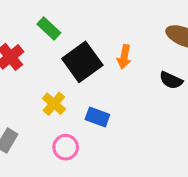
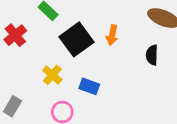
black semicircle: (171, 80) -> (152, 55), turned 66

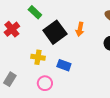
yellow cross: (52, 75) -> (38, 57), turned -32

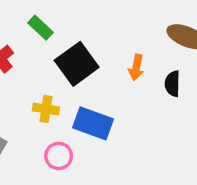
orange arrow: (80, 29) -> (136, 67), moved
blue rectangle: (64, 65) -> (93, 123), size x1.5

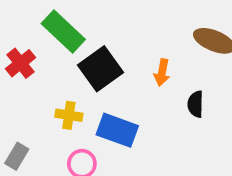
green rectangle: (41, 28) -> (63, 32), size x1.6
black semicircle: (172, 84) -> (195, 104), moved

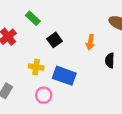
green rectangle: (63, 32) -> (33, 18), size x0.6
black square: (101, 69) -> (55, 40), size x0.6

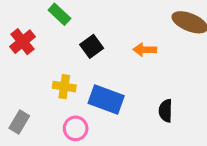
orange arrow: (90, 42) -> (145, 50), turned 80
black semicircle: (110, 60) -> (166, 111), moved

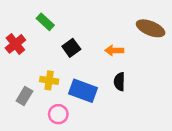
black semicircle: (166, 111) -> (119, 82), moved
gray rectangle: (19, 122) -> (24, 96), moved

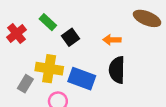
green rectangle: (45, 22) -> (48, 22), moved
yellow cross: (49, 80) -> (49, 69), size x1.5
black semicircle: (119, 82) -> (117, 70), size x1.5

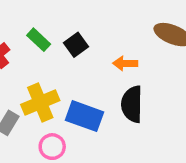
black square: (70, 37) -> (76, 45), moved
yellow cross: (49, 69) -> (40, 102), turned -32

